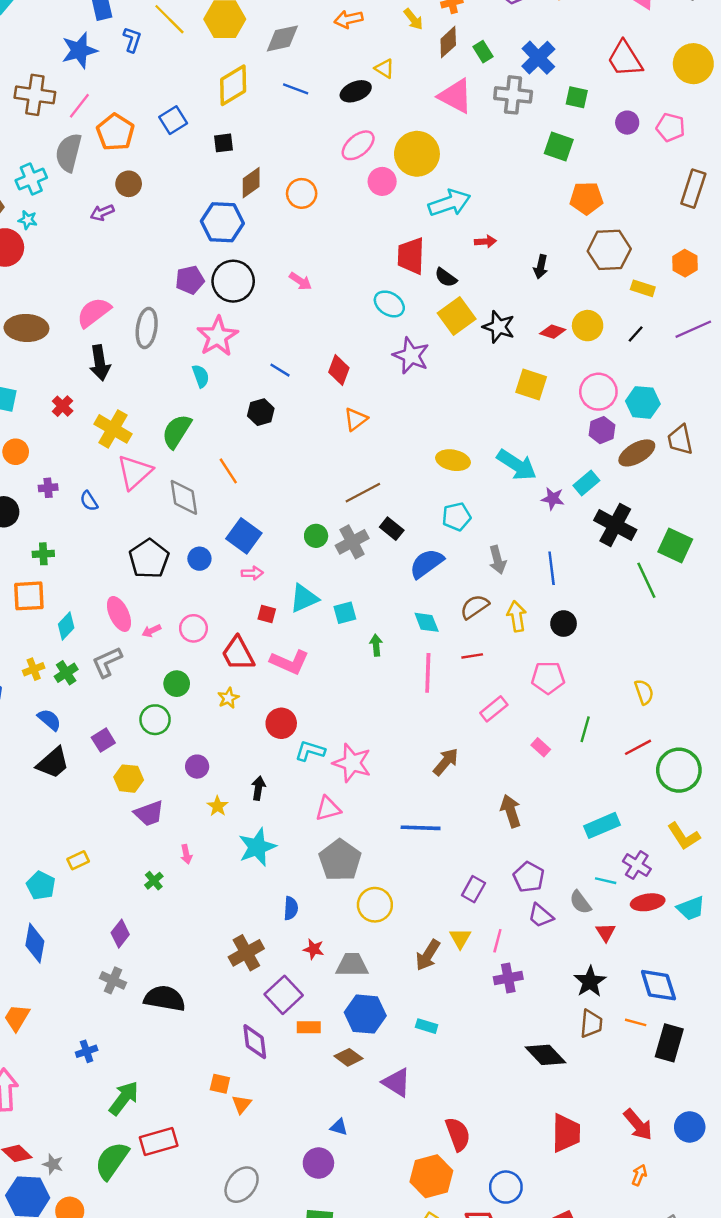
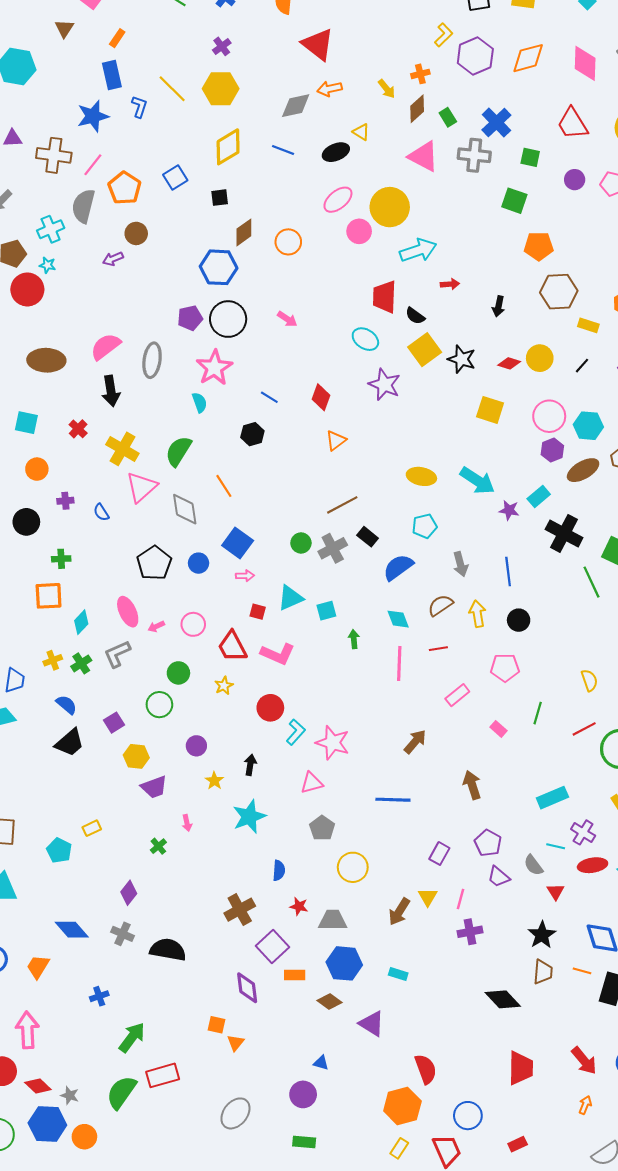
gray diamond: (282, 38) -> (296, 106), moved
cyan L-shape: (310, 751) -> (296, 732), turned 115
gray pentagon: (340, 860) -> (322, 828), size x0.7
blue diamond: (35, 943) -> (72, 930), moved, turned -52

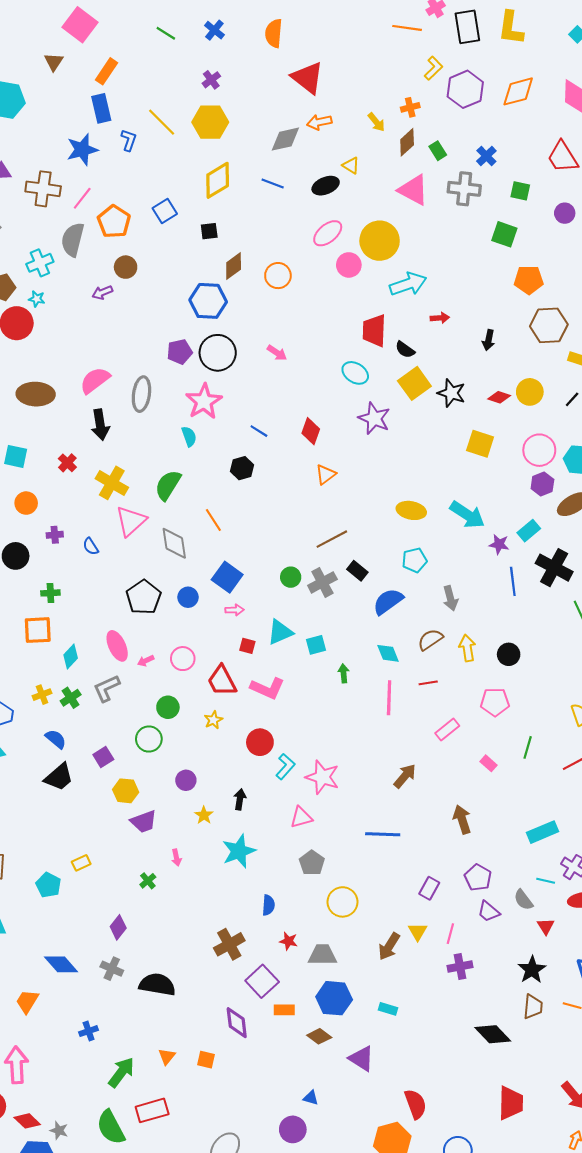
orange rectangle: (117, 38) -> (107, 71), size x1.4
blue cross: (496, 123) -> (486, 156), size x0.7
blue line: (508, 572) -> (513, 581), moved
orange triangle: (235, 1043) -> (167, 1056), moved
green semicircle: (121, 1092) -> (111, 1127), turned -63

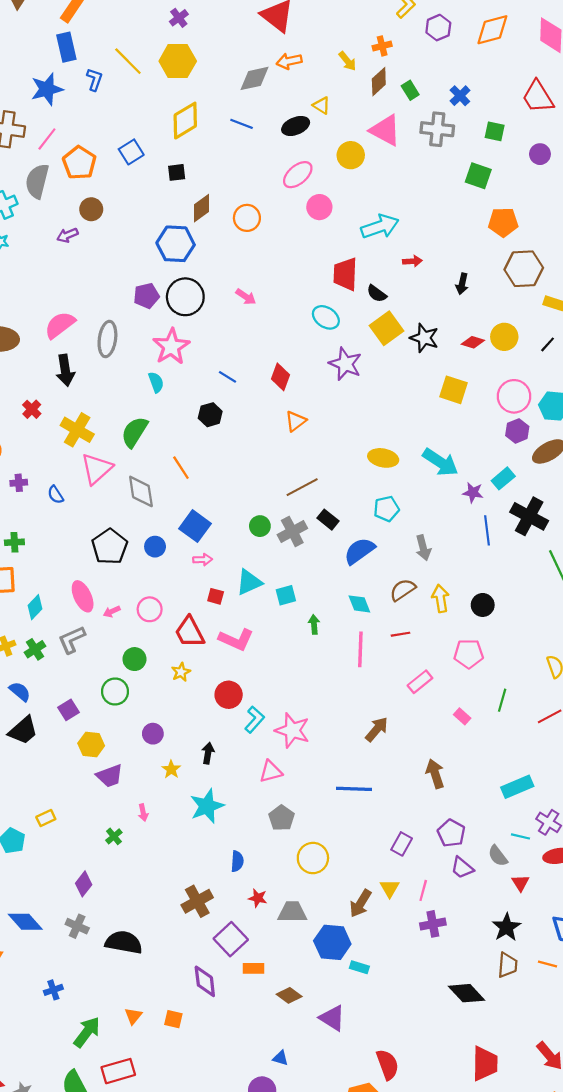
purple hexagon: (465, 89) -> (438, 28), size x0.7
yellow circle: (380, 241) -> (351, 155), moved, size x0.7
blue hexagon: (334, 998) -> (332, 942), moved

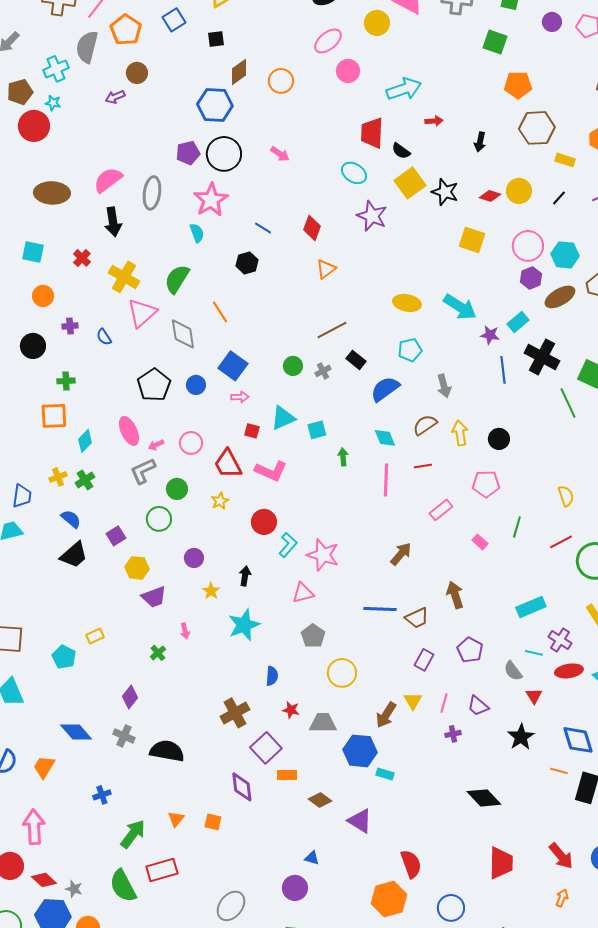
gray cross: (292, 531) -> (323, 371), size x0.6
gray L-shape: (72, 640) -> (143, 471), moved
purple trapezoid: (462, 868) -> (478, 706), moved
purple cross: (433, 924) -> (453, 734), size x0.7
brown trapezoid: (508, 965) -> (417, 618), moved, turned 60

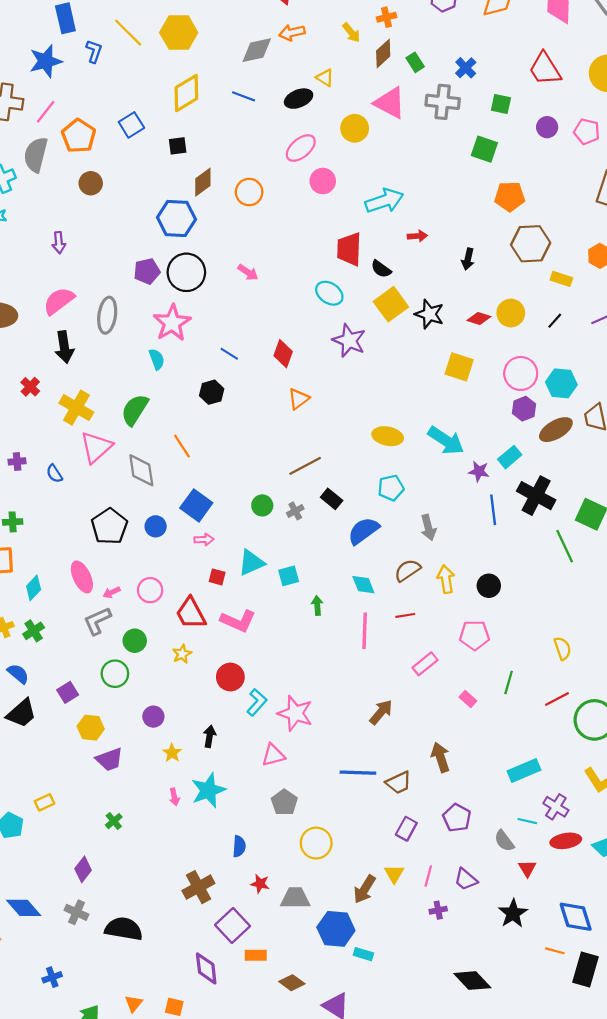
purple arrow: (115, 97) -> (59, 243), moved, turned -72
pink arrow: (185, 631) -> (174, 797), moved

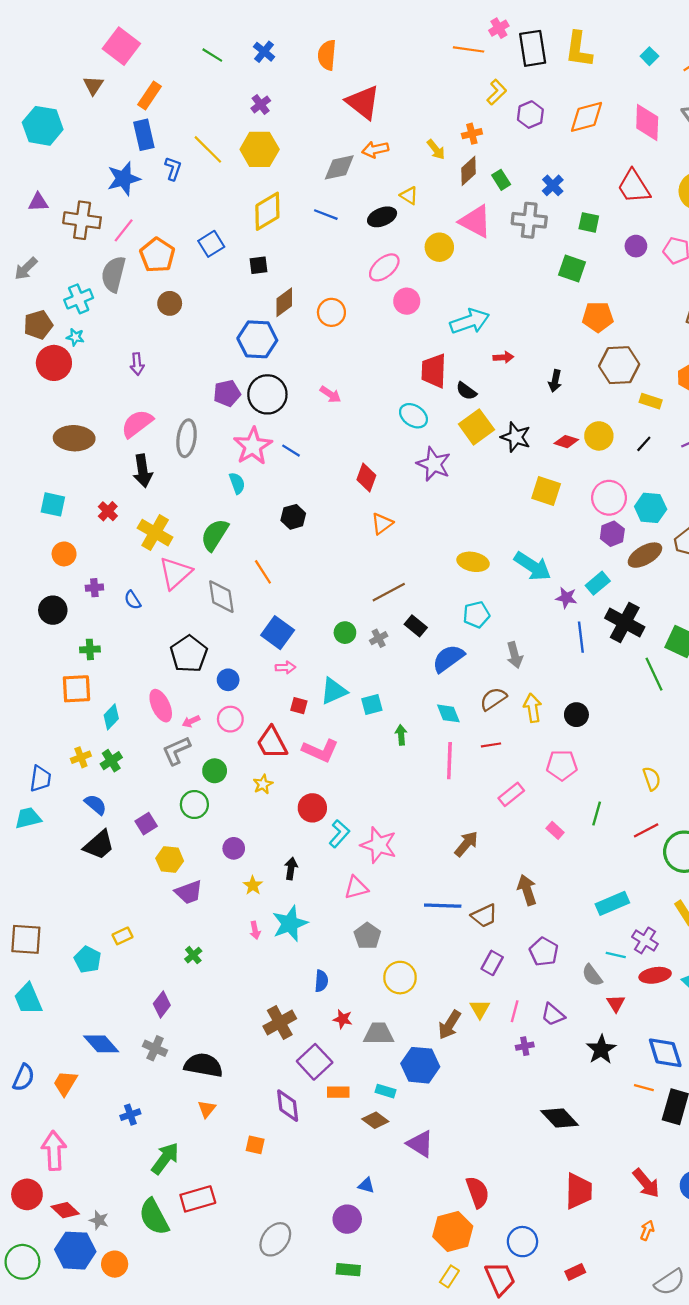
blue line: (229, 354) -> (291, 451), moved
blue circle: (156, 526) -> (228, 680), moved
cyan rectangle: (363, 954) -> (385, 1091), moved
orange triangle: (134, 1004) -> (207, 1109), moved

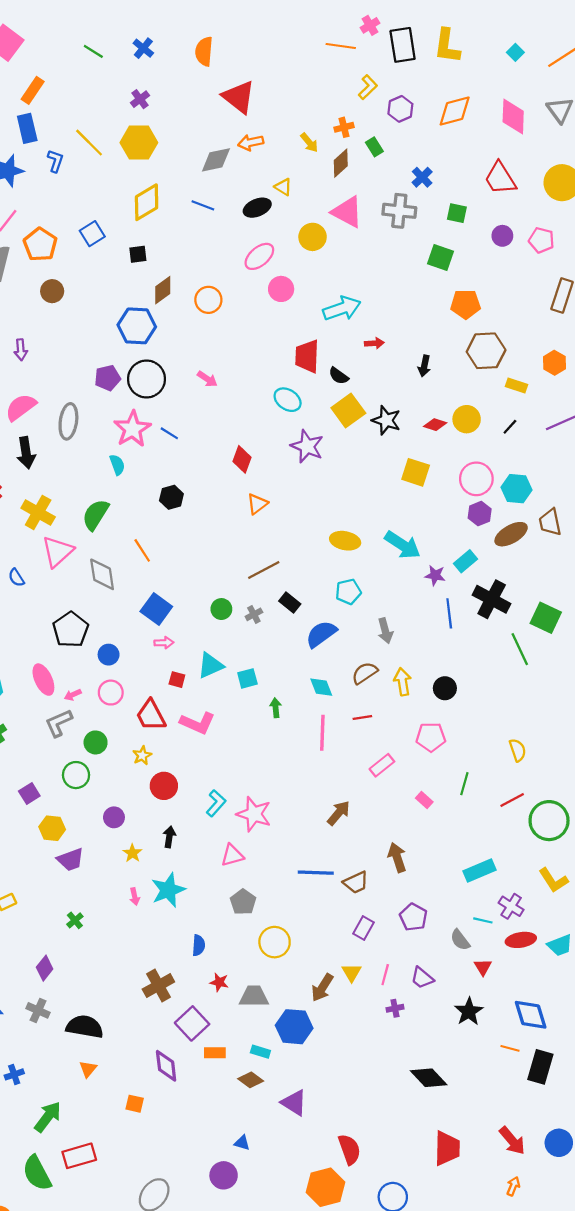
green rectangle: (501, 180) -> (374, 147), moved
red circle: (312, 808) -> (164, 786), moved

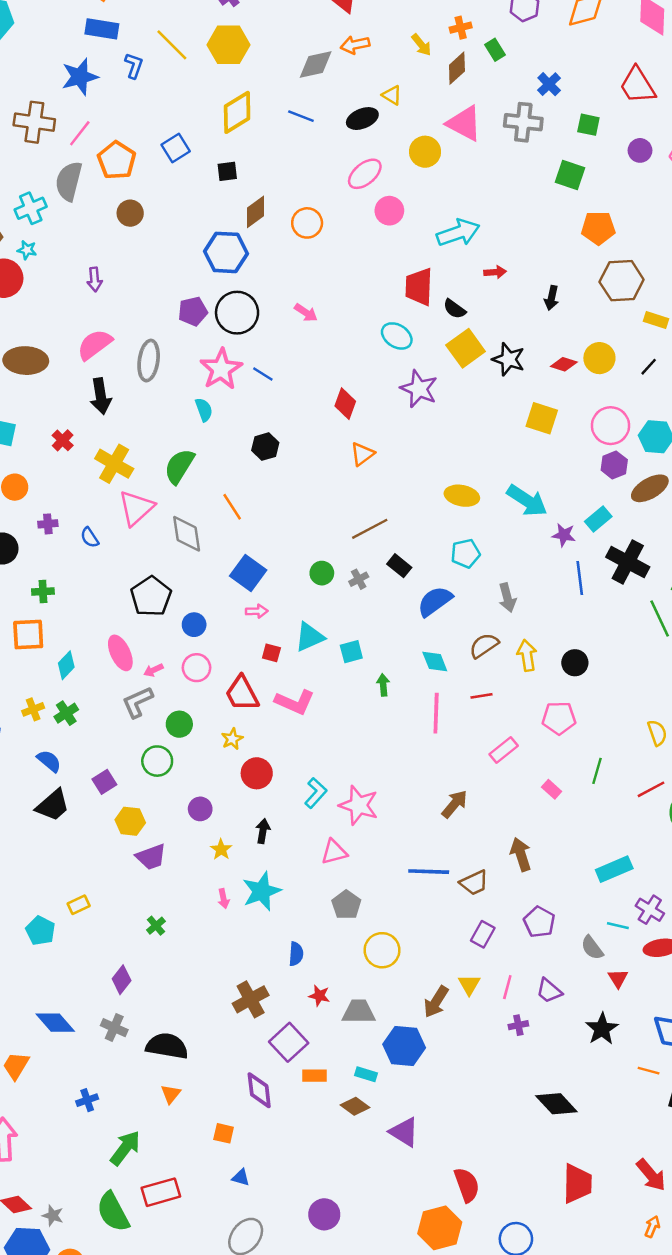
blue rectangle: (27, 128) -> (102, 29), turned -68
blue triangle: (242, 1143) -> (241, 1177), moved

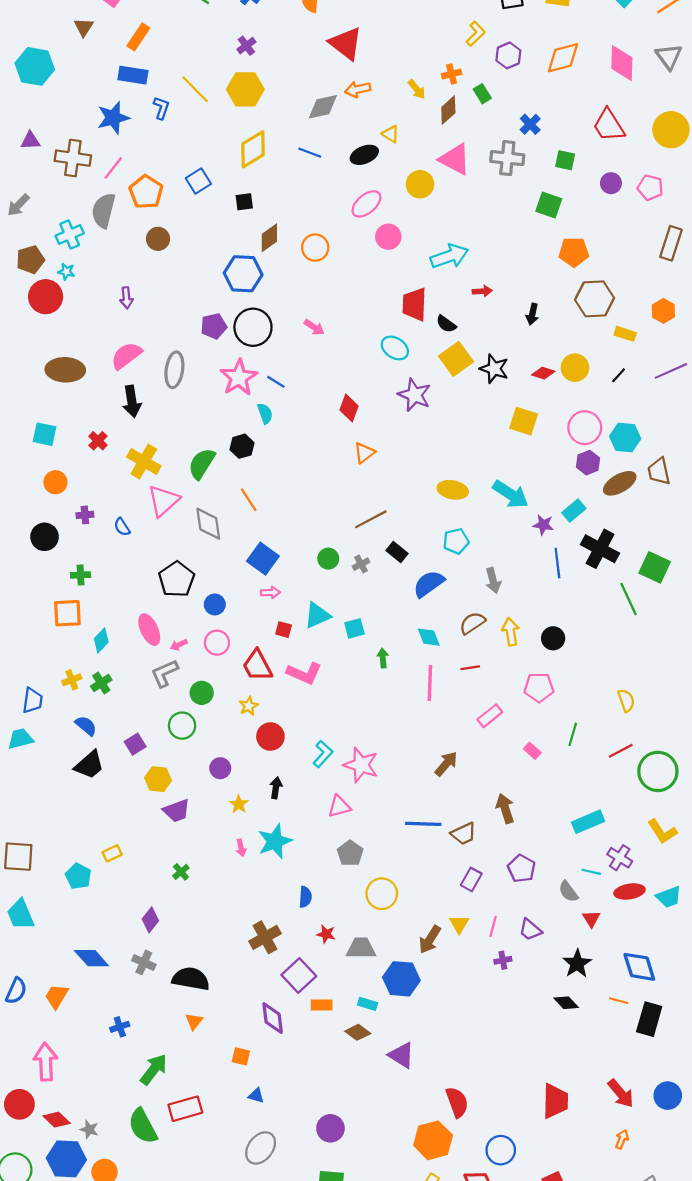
cyan semicircle: (204, 410) -> (265, 413), moved
black hexagon: (265, 447) -> (242, 446), moved
black diamond: (556, 1104) -> (566, 1003), moved, size x0.7

